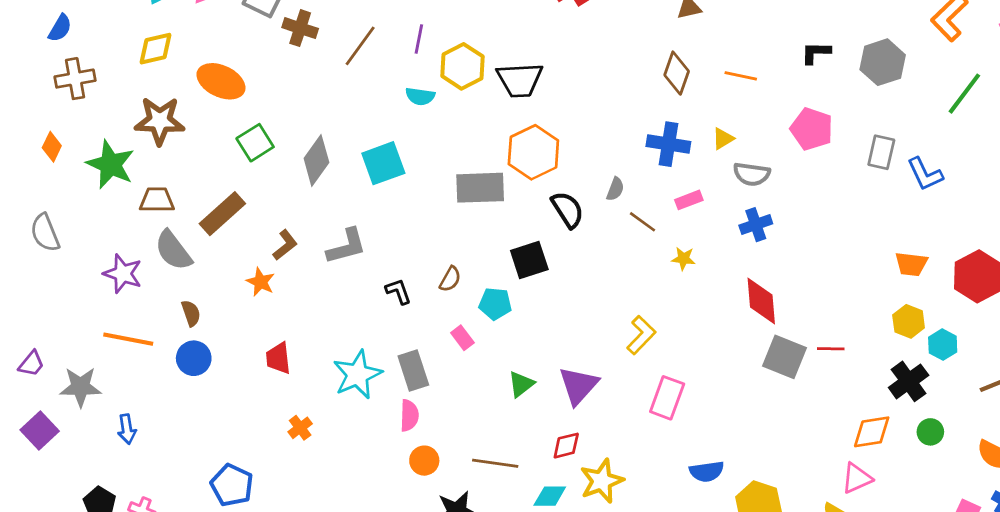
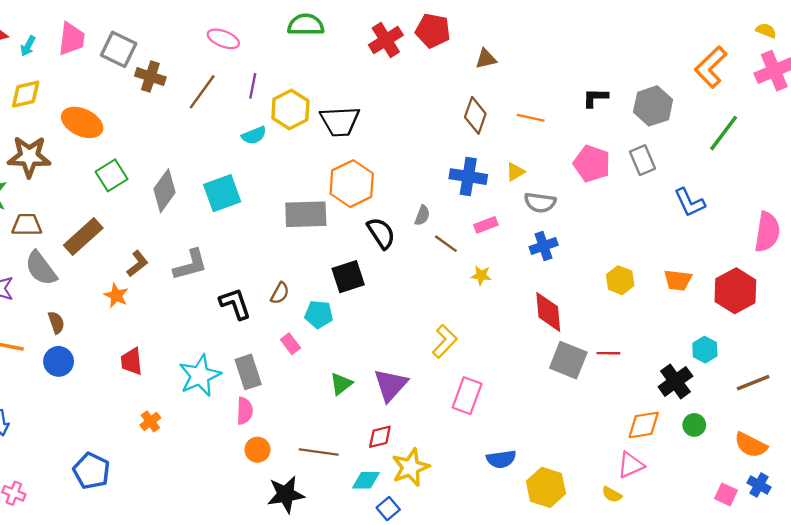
cyan semicircle: (420, 96) -> (254, 135), turned -30
gray rectangle: (881, 152) -> (642, 160), moved, turned -36
black L-shape: (398, 291) -> (235, 304), size x1.4
yellow hexagon: (909, 321) -> (620, 280), moved

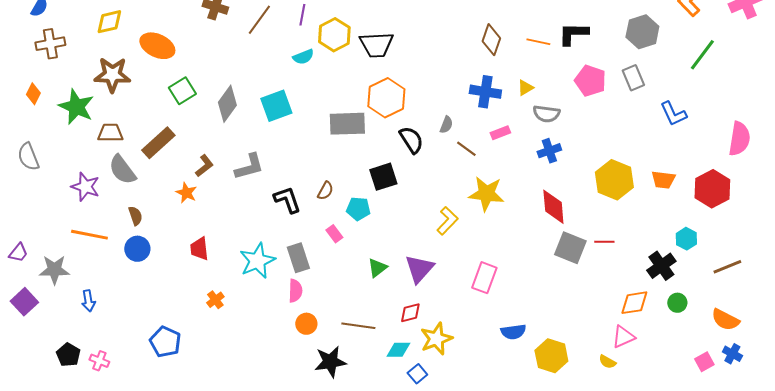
black L-shape: (595, 98) -> (573, 34), moved, size x1.4
yellow star: (481, 275) -> (486, 194), moved, size x2.0
yellow hexagon: (620, 280) -> (614, 180), size x1.6
yellow L-shape: (445, 341) -> (447, 221), moved
pink square: (726, 494) -> (704, 362), turned 36

